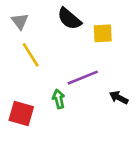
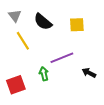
black semicircle: (69, 19) -> (43, 22), moved
red square: (21, 114) -> (16, 85), turned -36

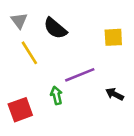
yellow square: (77, 25) -> (113, 37), moved

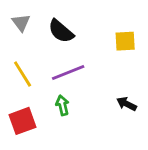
yellow line: (29, 53) -> (23, 74), moved
purple line: (80, 75) -> (68, 73), moved

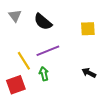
yellow line: (23, 74) -> (24, 61), moved

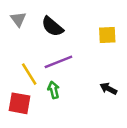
red square: (16, 85) -> (19, 103), turned 30

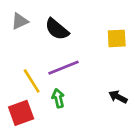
gray triangle: (18, 19) -> (20, 21), turned 42
red square: (19, 103) -> (21, 113), turned -30

